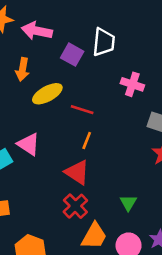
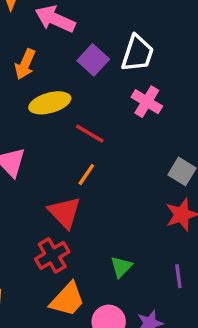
pink cross: (132, 84) -> (147, 102), moved

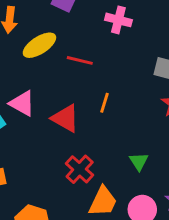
orange line: (86, 175) -> (104, 103), moved
red triangle: (65, 212) -> (65, 118), moved

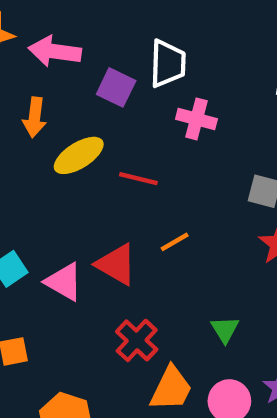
pink triangle: (22, 103) -> (64, 282), moved
orange line: (104, 103) -> (175, 242), turned 42

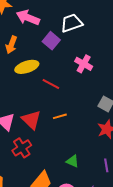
white trapezoid: (168, 64) -> (72, 23), moved, turned -125
green triangle: (225, 329) -> (72, 161), turned -48
red cross: (137, 340) -> (22, 148), moved

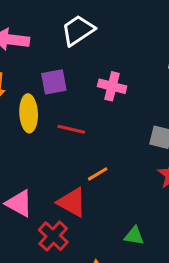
purple square: (51, 41) -> (54, 82), moved, turned -36
yellow ellipse: (27, 67) -> (29, 113), turned -60
red triangle: (31, 120) -> (72, 202), moved

